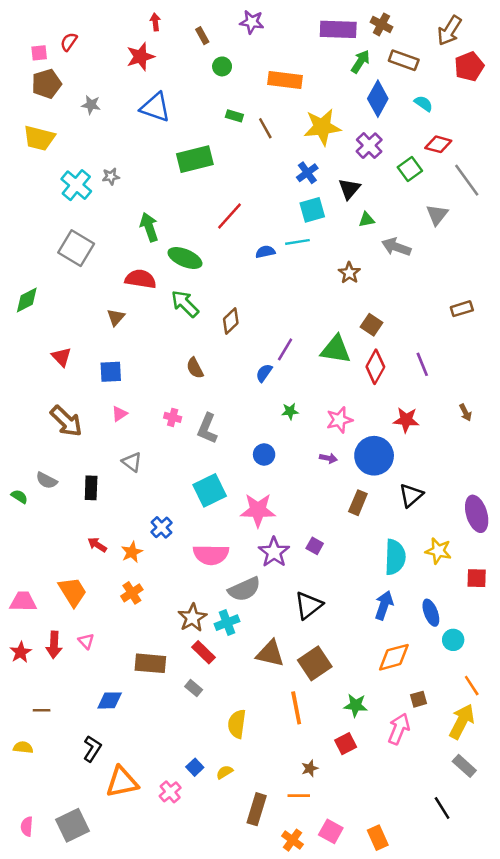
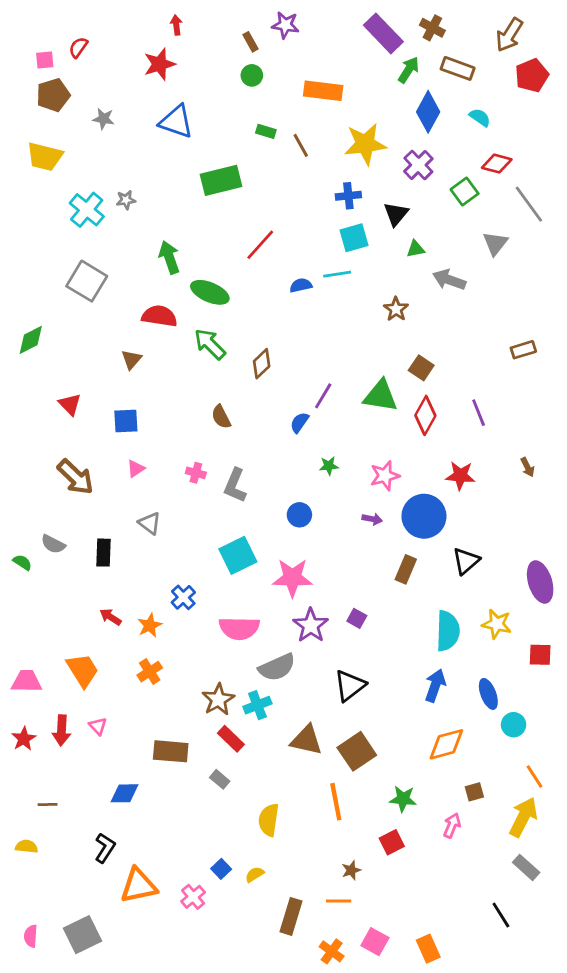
purple rectangle: (338, 29) -> (383, 33), turned 44
brown rectangle: (202, 36) -> (250, 42), moved
blue cross: (307, 173) -> (348, 196), turned 30
pink arrow: (399, 729) -> (452, 825), size x0.7

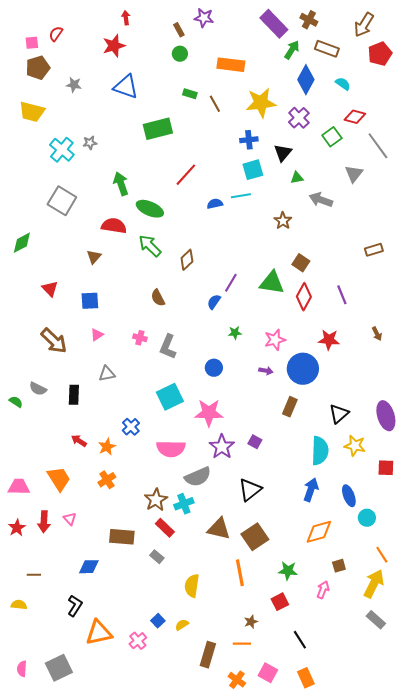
gray triangle: (150, 523) -> (107, 374), turned -48
black triangle: (466, 561) -> (339, 414), moved
black line: (501, 915) -> (300, 640), moved

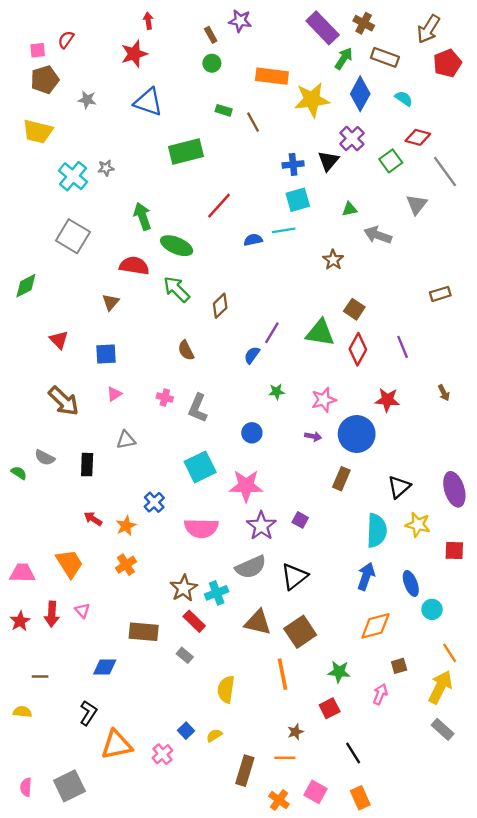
yellow star: (261, 103) -> (312, 100), moved
black triangle: (283, 153) -> (328, 161), moved
gray semicircle: (198, 477) -> (251, 567), moved

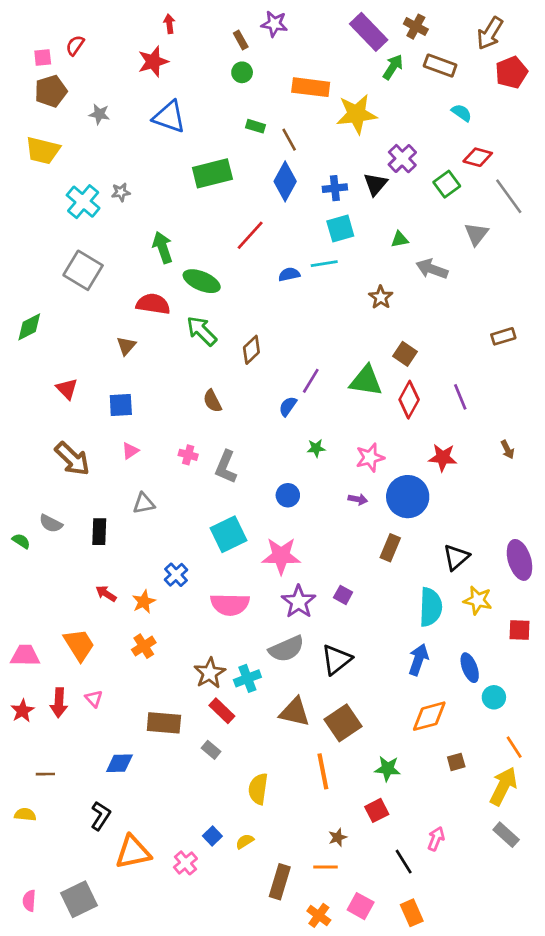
blue diamond: (360, 94) -> (285, 181), moved
pink arrow: (380, 694) -> (436, 839), moved

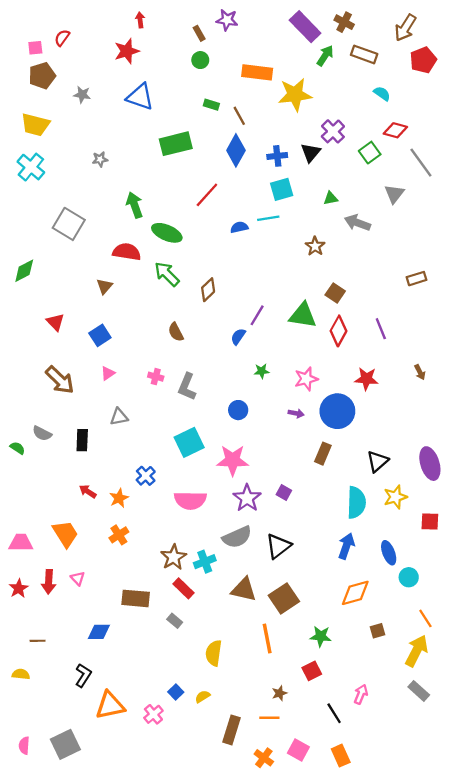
cyan cross: (83, 202) -> (31, 167), moved
blue square: (121, 405) -> (100, 335), turned -30
yellow star: (478, 600) -> (395, 497), turned -30

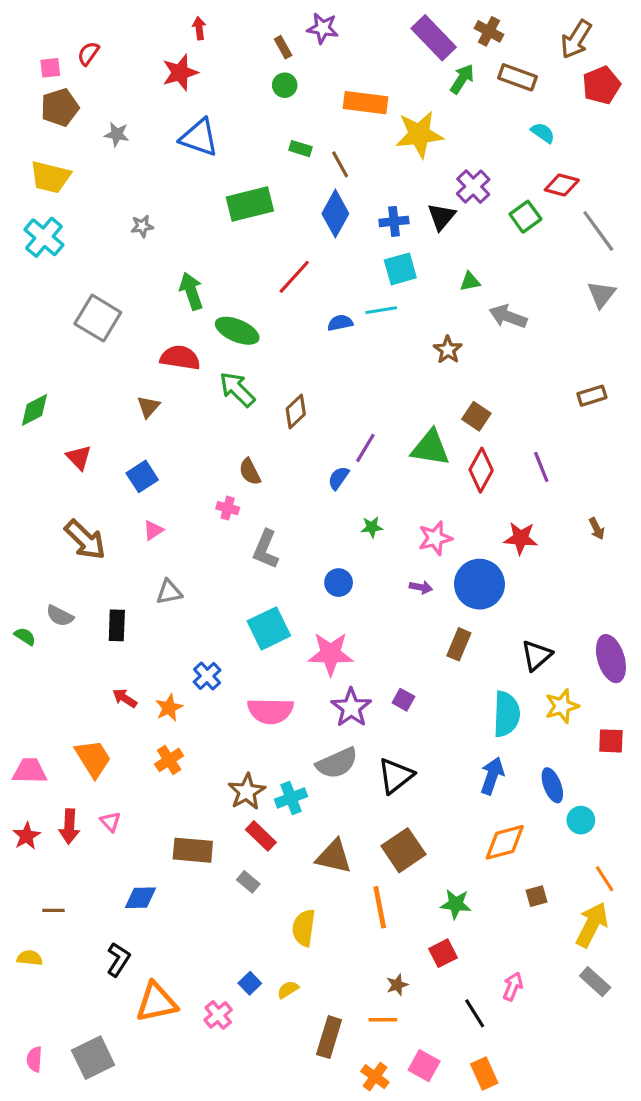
gray triangle: (394, 194) -> (601, 294), moved
green diamond: (24, 271) -> (34, 410), moved
pink cross: (156, 377) -> (228, 508), moved
brown triangle: (244, 589) -> (334, 857), moved

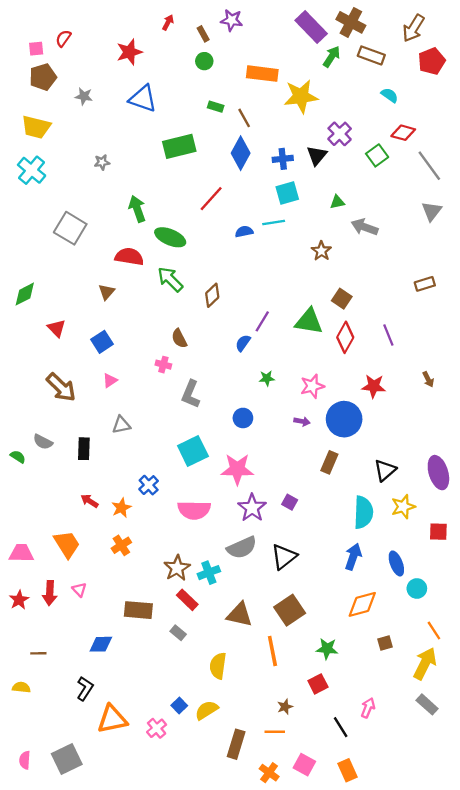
red arrow: (199, 28) -> (168, 22), moved, turned 35
brown cross: (489, 31) -> (351, 22), size x1.4
yellow semicircle: (288, 990) -> (207, 710), size x1.5

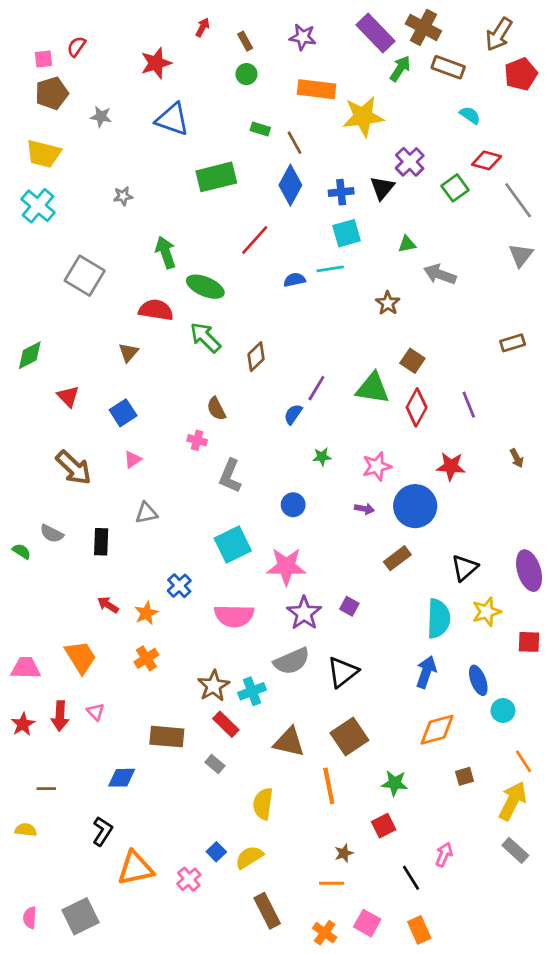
purple star: (232, 20) -> (303, 37), moved
brown rectangle: (329, 462) -> (397, 558), turned 30
brown rectangle: (236, 744) -> (267, 911), moved, turned -44

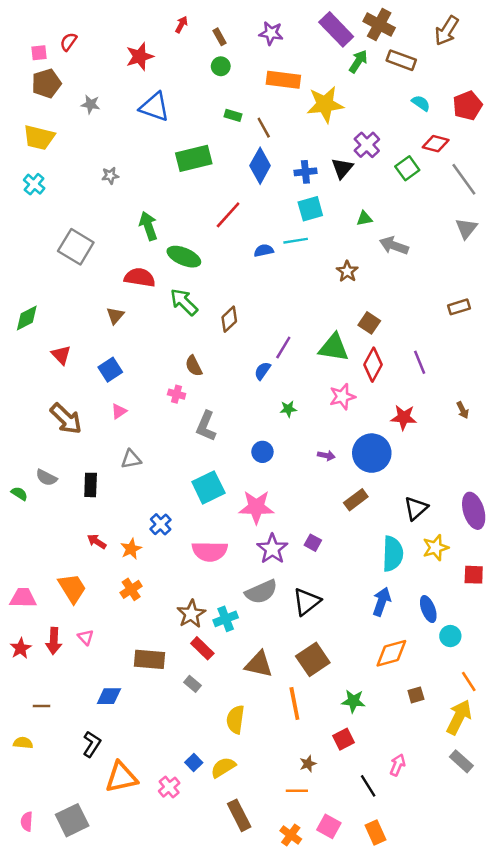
red pentagon: (521, 74) -> (468, 106), moved
cyan cross: (38, 206) -> (34, 184), size x0.7
pink star: (377, 466) -> (342, 397), moved

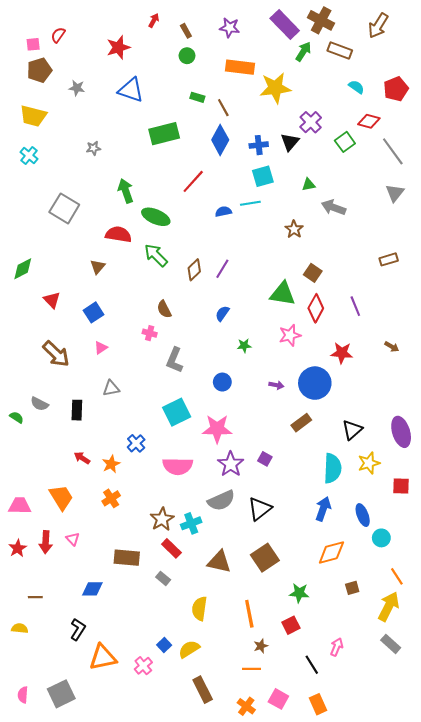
purple line: (283, 347) -> (222, 269), moved
brown arrow: (463, 410) -> (392, 347), turned -32
orange line: (294, 704) -> (249, 614), moved

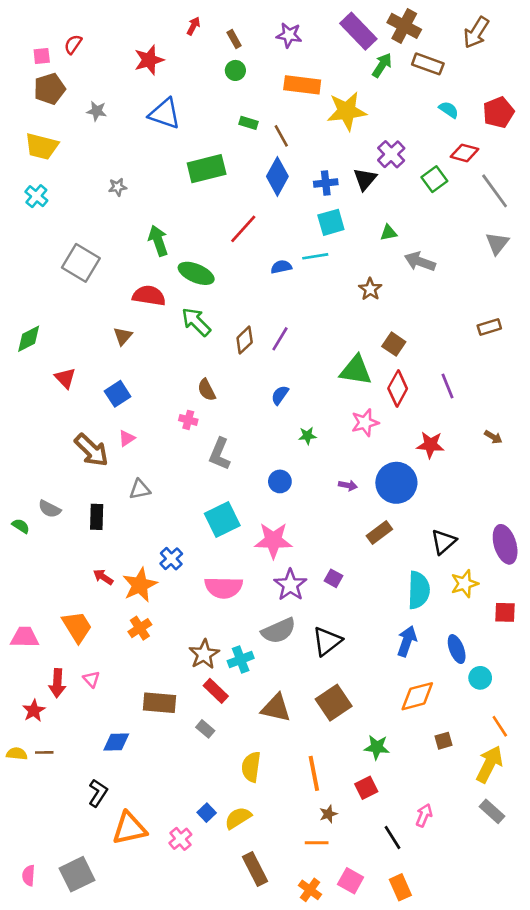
brown arrow: (56, 354) -> (91, 450), moved
orange star: (111, 464) -> (140, 585), size x1.5
red star: (18, 548) -> (34, 711), moved
yellow semicircle: (20, 628) -> (17, 754), moved

